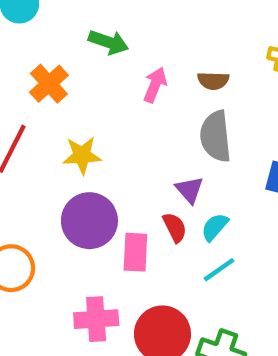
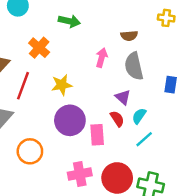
pink arrow: (155, 85) -> (102, 58), moved

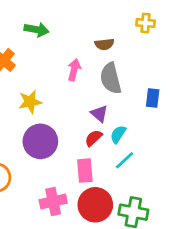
red semicircle: (117, 119) -> (94, 138), turned -98
pink rectangle: (97, 135) -> (85, 171), moved

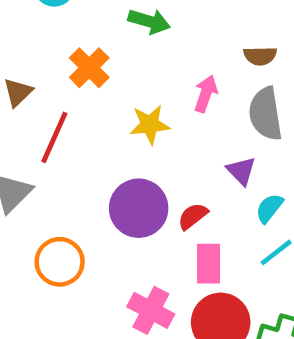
yellow star: (30, 102) -> (150, 125), moved
red semicircle: (94, 138) -> (193, 216), moved
pink cross: (53, 201) -> (151, 310), turned 35

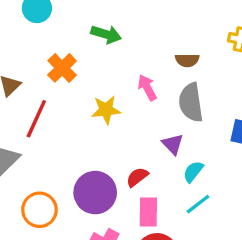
pink arrow: (206, 94) -> (147, 88), turned -48
purple circle: (139, 208) -> (95, 193), moved

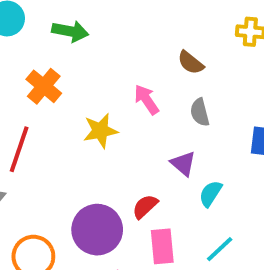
green arrow: (106, 34) -> (70, 31), moved
brown semicircle: (187, 60) -> (191, 63), turned 45
gray semicircle: (191, 103) -> (200, 112), size x0.6
cyan line: (198, 204) -> (220, 249), moved

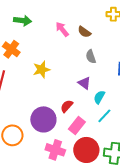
pink arrow: (146, 100) -> (62, 29), moved
pink rectangle: (162, 246) -> (77, 126), turned 48
cyan line: (220, 249) -> (104, 116), moved

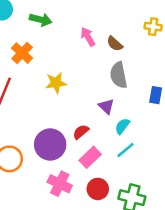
gray semicircle: (91, 57) -> (119, 75), size x1.5
red circle: (86, 150) -> (98, 189), size x0.7

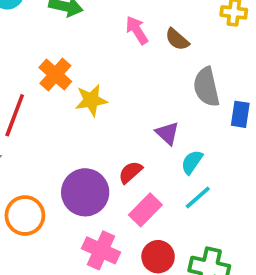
orange cross: (22, 53) -> (55, 75), moved
gray semicircle: (119, 75) -> (206, 87), moved

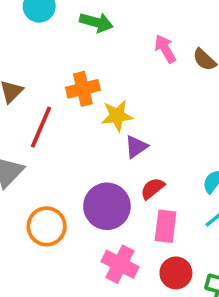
orange cross: (55, 75) -> (83, 89), turned 32
purple triangle: (167, 133) -> (136, 147), moved, turned 40
pink rectangle: (145, 210) -> (166, 226), turned -40

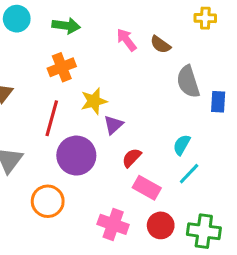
orange cross: (83, 89) -> (62, 67), moved
red line: (41, 127) -> (52, 118), moved
purple circle: (107, 206) -> (76, 156), moved
pink rectangle: (166, 226) -> (147, 188), turned -60

